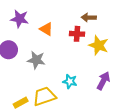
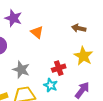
red cross: (77, 34) -> (59, 68), moved, turned -32
gray star: (36, 60) -> (21, 70), moved

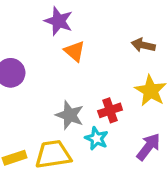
purple star: (13, 18) -> (59, 21), moved
gray star: (21, 70) -> (70, 115), moved

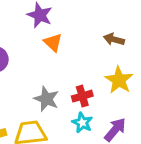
cyan star: (96, 138) -> (82, 123), moved

